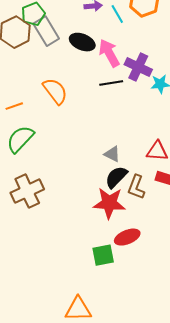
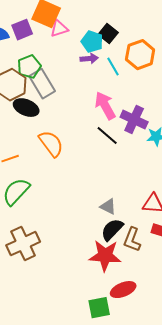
black ellipse: (82, 42) -> (26, 108), moved
black line: (111, 83) -> (107, 136), turned 50

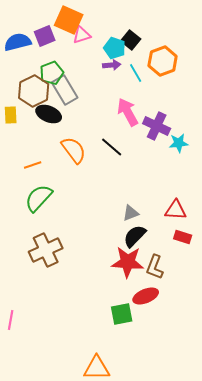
black line: (107, 136) -> (112, 147), moved
gray triangle: (108, 207) -> (131, 213), turned -48
brown L-shape: (132, 240) -> (155, 267), moved

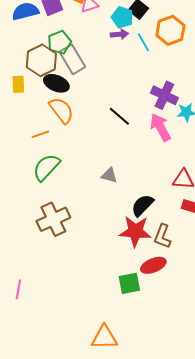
pink arrow: (128, 112) -> (160, 127), moved
orange semicircle: (74, 150) -> (61, 110), moved
gray triangle: (131, 213) -> (109, 175), moved, turned 36

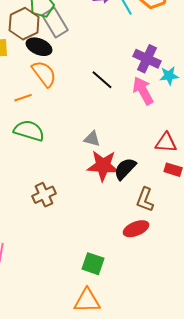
green semicircle: (46, 167) -> (29, 131), turned 64
brown cross: (53, 219) -> (44, 195), moved, size x0.7
red star: (135, 231) -> (103, 166), moved
green square: (129, 283) -> (93, 264), moved, turned 30

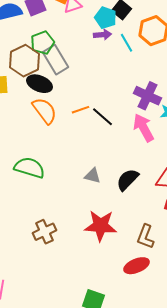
orange line: (23, 98) -> (81, 110), moved
red star: (103, 166) -> (101, 226), moved
black semicircle: (125, 169) -> (128, 180), moved

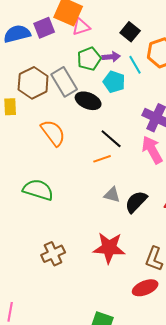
cyan pentagon: (106, 18) -> (114, 82), moved
green pentagon: (43, 43) -> (89, 59), moved
black ellipse: (40, 84) -> (88, 101), moved
orange line: (81, 110) -> (102, 159), moved
gray triangle: (93, 176) -> (112, 195), moved

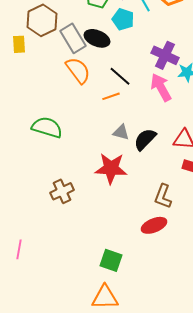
gray rectangle: (64, 82) -> (73, 38), moved
orange semicircle: (53, 133) -> (78, 70), moved
red star: (109, 248) -> (111, 168), moved

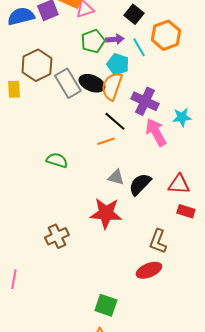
purple cross: (165, 55) -> (145, 101), moved
orange semicircle: (78, 70) -> (112, 86), moved, turned -124
green semicircle: (47, 127) -> (57, 160), moved, size x0.7
pink line: (19, 249) -> (14, 279), moved

